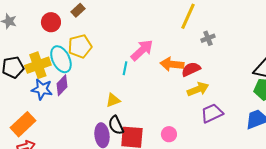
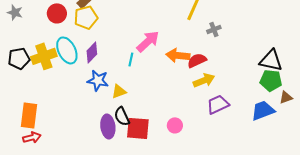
yellow pentagon: (80, 46) -> (86, 17), moved
purple diamond: (62, 85) -> (92, 52), moved
blue star: (42, 89) -> (98, 80), moved
orange rectangle: (23, 124) -> (29, 115), turned -40

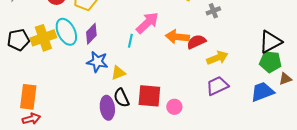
black triangle: (271, 60) -> (270, 42), turned -40
yellow arrow: (204, 80) -> (217, 58), moved
red square: (138, 128) -> (149, 96), moved

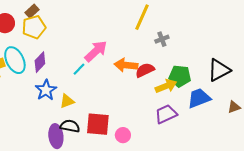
cyan line: (130, 41) -> (79, 69), turned 32
blue star: (97, 62) -> (46, 90), turned 30
green pentagon: (270, 62) -> (180, 76), moved
blue trapezoid: (262, 92) -> (199, 98), moved
black semicircle: (121, 98) -> (70, 126), turned 126

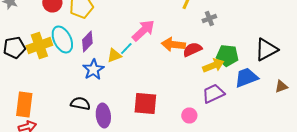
yellow triangle: (67, 101) -> (114, 56), moved
black semicircle: (70, 126) -> (80, 104), moved
pink circle: (123, 135) -> (189, 116), moved

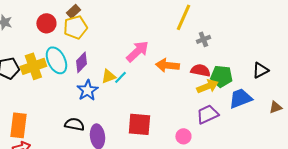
cyan line: (126, 48) -> (120, 77), moved
red semicircle: (192, 50) -> (200, 70), moved, turned 36
black triangle: (266, 50) -> (260, 70), size x0.7

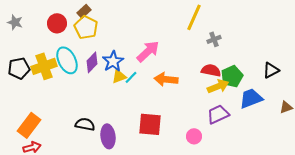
yellow pentagon: (75, 27) -> (86, 27), turned -30
orange arrow: (167, 65) -> (166, 79), moved
green pentagon: (221, 76) -> (232, 76), turned -30
blue star: (87, 90) -> (113, 61), moved
orange rectangle: (18, 125) -> (29, 125), turned 30

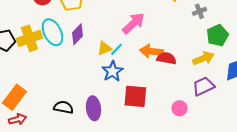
blue star: (113, 61) -> (112, 71), moved
red semicircle: (211, 70) -> (166, 58), moved
green pentagon: (232, 76) -> (217, 35), moved
black semicircle: (85, 124) -> (63, 107), moved

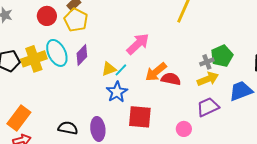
gray cross: (199, 11) -> (207, 62), moved
orange arrow: (151, 51) -> (156, 72), turned -45

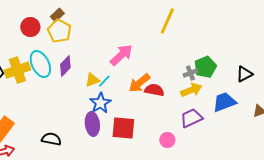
purple ellipse: (98, 129) -> (92, 124), moved

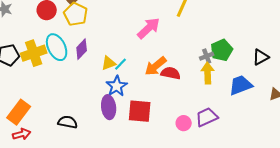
pink arrow: (121, 55) -> (149, 28), moved
yellow arrow: (191, 90) -> (208, 73), turned -70
purple trapezoid: (191, 118) -> (207, 117), moved

